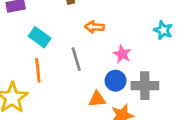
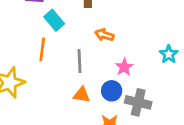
cyan rectangle: (40, 37) -> (54, 20), moved
orange line: (38, 70) -> (42, 49), moved
orange triangle: (97, 99) -> (82, 95), moved

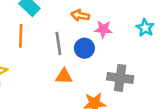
pink star: (124, 67) -> (103, 29), moved, turned -30
blue circle: (112, 91) -> (84, 48), moved

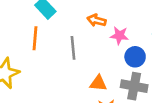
blue circle: (84, 48) -> (135, 57), moved
orange triangle: (64, 76) -> (98, 83), moved

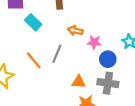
orange line: (35, 38) -> (34, 60), moved, turned -42
gray line: (73, 48) -> (57, 54), turned 30

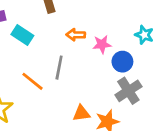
orange triangle: (79, 82) -> (81, 113), moved
gray cross: (108, 83) -> (128, 91), turned -30

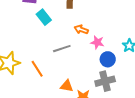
gray line: (59, 68) -> (62, 49), turned 42
orange line: (32, 81) -> (37, 69), moved

